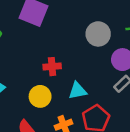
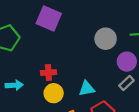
red cross: (52, 67) -> (48, 73), moved

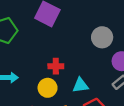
red cross: (48, 73) -> (56, 66), moved

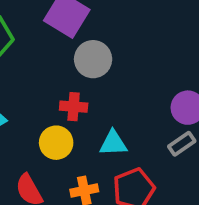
gray circle: (102, 37) -> (93, 59), moved

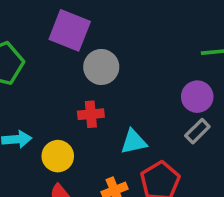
yellow circle: (56, 143) -> (58, 156), moved

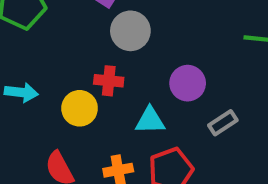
purple circle: (197, 97) -> (188, 83), moved
yellow circle: (58, 156) -> (80, 108), moved

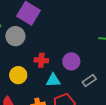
gray circle: (130, 31) -> (15, 36), moved
red cross: (109, 81) -> (41, 60), moved

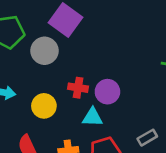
purple circle: (71, 61) -> (107, 92), moved
gray rectangle: (89, 80) -> (147, 138), moved

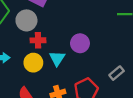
red cross: (78, 88) -> (38, 40), moved
cyan triangle: (92, 117) -> (57, 58), moved, turned -49

